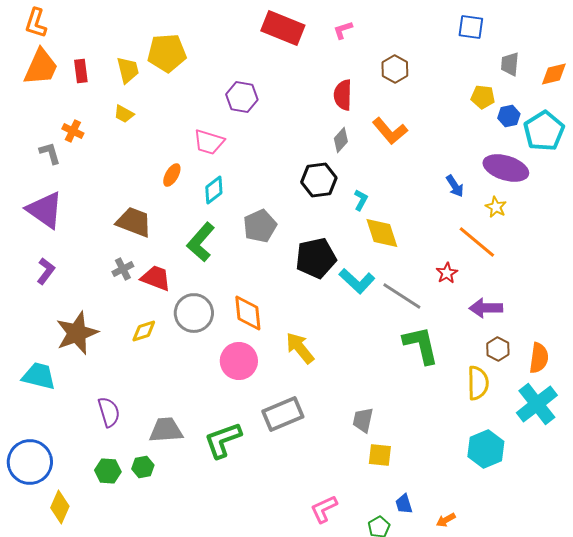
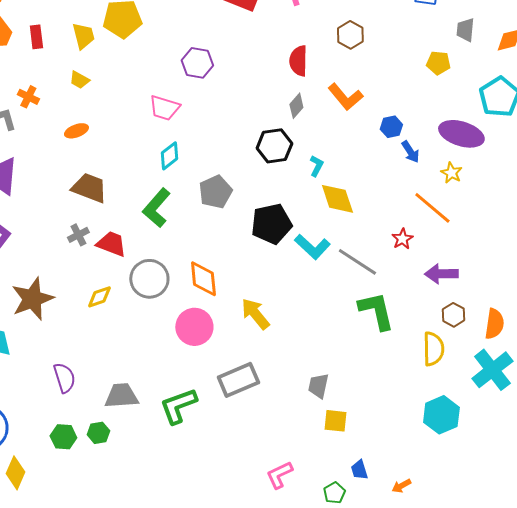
blue hexagon: (509, 116) -> (391, 127), moved
orange ellipse: (172, 175) -> (76, 131), moved, turned 40

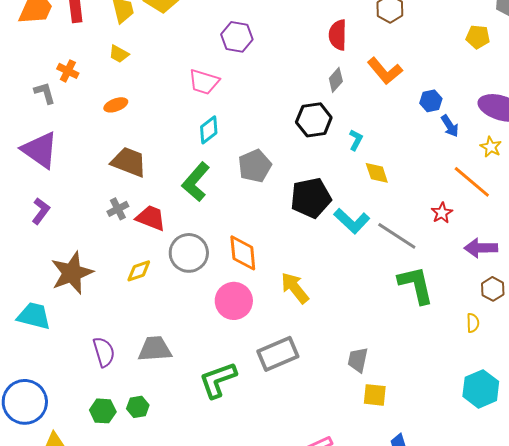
yellow diamond: (337, 199) -> (377, 173), size x0.7
yellow semicircle: (433, 349) -> (473, 323), size x0.6
gray trapezoid: (121, 396) -> (155, 349), moved

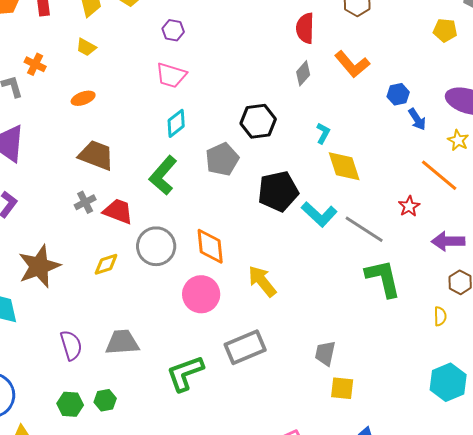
purple hexagon: (237, 37) -> (173, 30), moved, size x0.7
black hexagon: (314, 120) -> (258, 121), moved
yellow diamond: (377, 173) -> (344, 166), size x1.4

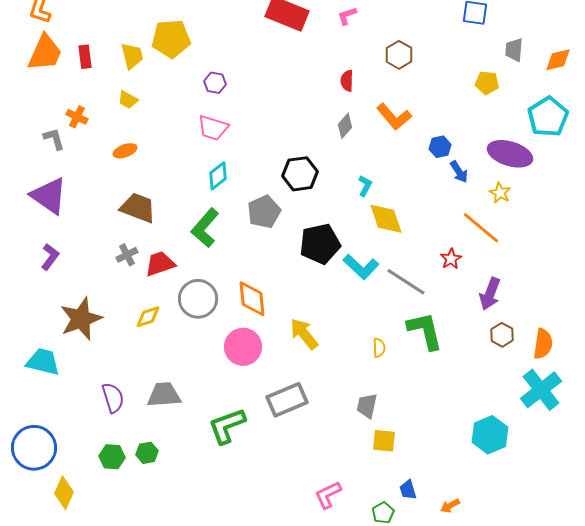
red semicircle: (305, 28) -> (347, 81), size x0.7
red trapezoid: (118, 211) -> (160, 264), turned -40
purple arrow: (448, 241) -> (490, 294), turned -68
yellow semicircle: (440, 316) -> (379, 348), moved

